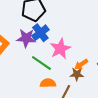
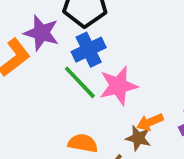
purple star: (26, 38) -> (41, 33), moved
green line: (41, 63) -> (80, 82), moved

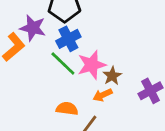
orange arrow: (150, 122) -> (103, 95), moved
brown star: (138, 138) -> (112, 76), moved, turned 30

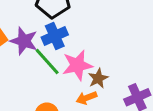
purple star: (33, 28) -> (24, 41), moved

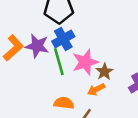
green line: (47, 62) -> (59, 62), turned 32

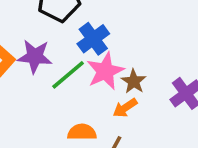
blue cross: (63, 39) -> (93, 39), moved
green line: (59, 62) -> (68, 75), turned 72

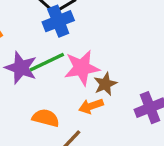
blue cross: (93, 39) -> (58, 21), moved
purple star: (35, 56) -> (21, 68), moved

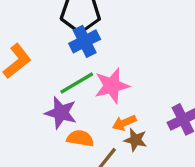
purple star: (21, 68) -> (61, 113), moved
brown star: (105, 84) -> (135, 140), moved, turned -30

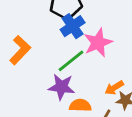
pink star: (112, 86) -> (98, 43), moved

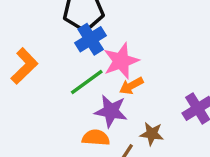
purple star: (62, 87) -> (111, 111), moved
orange arrow: (114, 88) -> (131, 86), moved

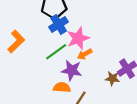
brown star: (152, 134) -> (112, 78), moved

